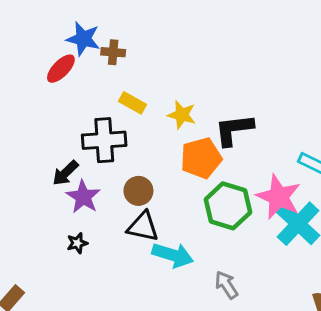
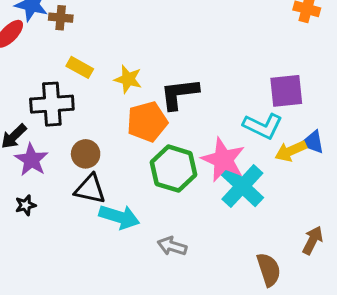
gray arrow: (226, 285) -> (172, 246), turned -40

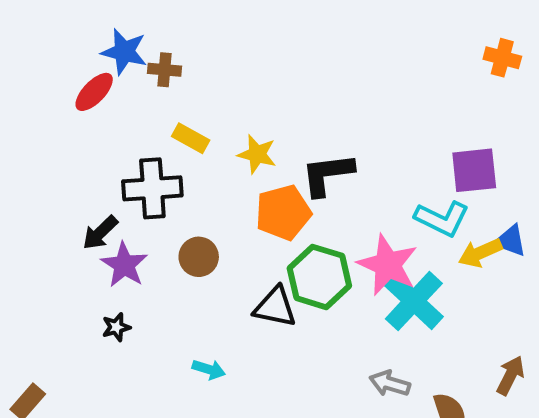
black triangle: (90, 189) -> (275, 307), moved
cyan arrow: (119, 217) -> (209, 369), moved, size x0.6
gray arrow: (172, 246) -> (390, 383), moved

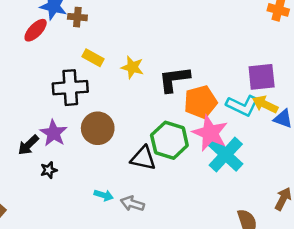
orange pentagon: (283, 213) -> (201, 102), moved
black arrow: (100, 233) -> (28, 145), moved
yellow arrow: (480, 253) -> (265, 104), moved, turned 50
brown circle: (199, 257) -> (98, 128), size x1.4
gray arrow: (390, 383) -> (132, 204), moved

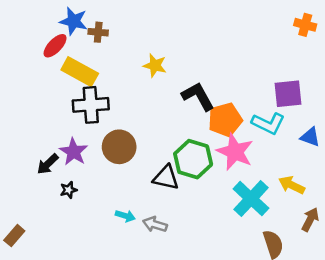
yellow rectangle: (93, 58) -> (80, 72), moved, size x1.6
yellow star: (132, 67) -> (155, 65), moved
black L-shape: (174, 79) -> (198, 96), turned 68
yellow arrow: (265, 104) -> (292, 185), moved
cyan cross: (226, 155) -> (251, 199), moved

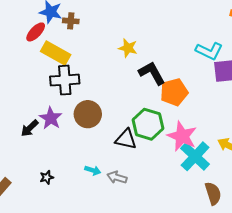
yellow star: (155, 65) -> (128, 48), moved
cyan L-shape: (268, 123) -> (209, 51), moved
pink star: (235, 152) -> (182, 136), moved
black star: (69, 190) -> (47, 177), moved

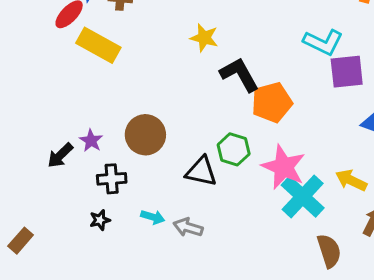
black cross: (65, 80) -> (112, 179), moved, size x0.7
purple star: (51, 118) -> (91, 141), size x0.7
green hexagon: (148, 124) -> (234, 149), size x0.7
black star: (47, 177) -> (100, 220), moved

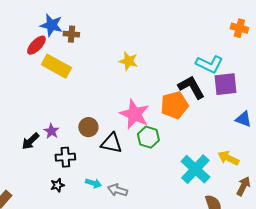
black L-shape: (239, 75) -> (191, 87), moved
brown circle: (145, 135) -> (88, 127), size x0.7
pink star: (284, 167) -> (134, 114), moved
black triangle: (201, 171) -> (111, 143), moved

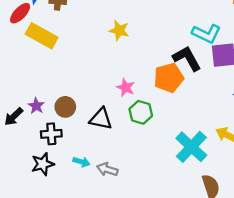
pink star: (134, 114) -> (126, 88), size x0.6
brown circle: (88, 127) -> (65, 107), moved
black star: (57, 185) -> (43, 164), size x1.5

